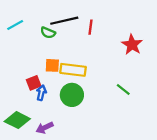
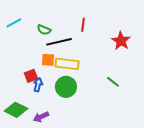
black line: (64, 21) -> (59, 42), moved

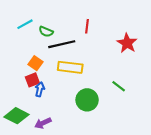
cyan line: (14, 23) -> (25, 24), moved
orange square: (48, 60) -> (36, 63), moved, turned 32
green circle: (66, 87) -> (87, 100), moved

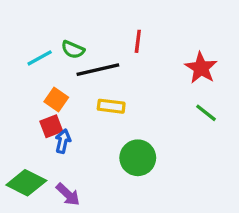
cyan line: (25, 24) -> (40, 58), moved
yellow rectangle: (70, 67) -> (111, 106), size x0.7
green line: (119, 86) -> (206, 113), moved
purple arrow: (43, 123) -> (68, 194), turned -112

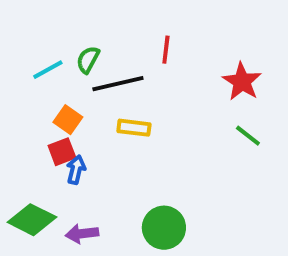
green semicircle: (73, 50) -> (88, 60), turned 95
green circle: (138, 158) -> (164, 228), moved
purple arrow: (68, 194) -> (82, 234), turned 130

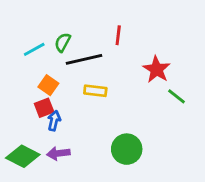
red star: (242, 82) -> (157, 69), moved
green circle: (164, 228) -> (127, 149), moved
purple arrow: (82, 234) -> (58, 153), moved

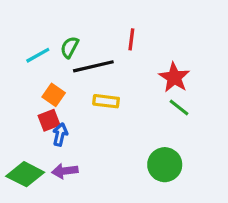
green line: (176, 96) -> (179, 108), moved
green circle: (127, 149) -> (165, 165), moved

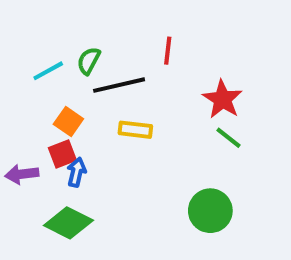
purple arrow: (65, 171) -> (22, 174), moved
green diamond: (25, 174) -> (68, 223), moved

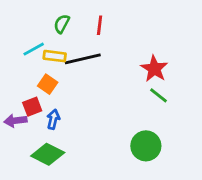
red line: (168, 51) -> (100, 25), moved
green semicircle: (89, 61) -> (62, 24), moved
yellow rectangle: (135, 130) -> (55, 56), moved
red square: (62, 154) -> (32, 107), moved

